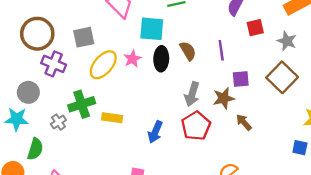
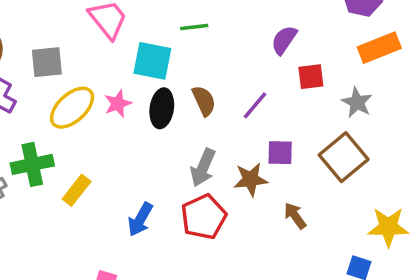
purple line: (221, 50) -> (255, 105), turned 42
yellow rectangle: (112, 118) -> (77, 190), turned -66
brown arrow: (244, 122) -> (295, 216), moved

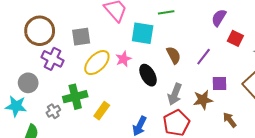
red square: (311, 77) -> (235, 38), turned 35
black ellipse: (162, 108) -> (148, 75), moved, turned -35

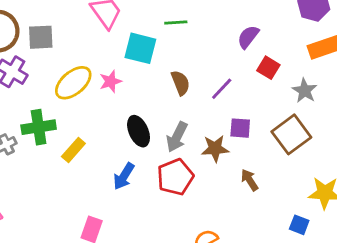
gray square: (81, 37) -> (41, 37), moved
black ellipse: (148, 75) -> (139, 131), moved

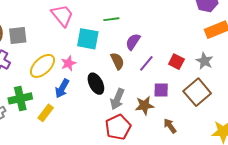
purple semicircle: (248, 37) -> (133, 42), moved
red square: (268, 68) -> (176, 62), moved
black ellipse: (139, 131) -> (96, 84), moved
blue arrow: (124, 176) -> (62, 88), moved

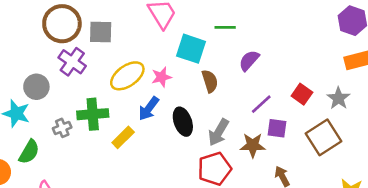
brown semicircle: (117, 61) -> (210, 81), moved
purple line: (146, 63) -> (261, 104), moved
black ellipse: (96, 84) -> (183, 122), moved

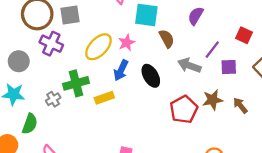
gray circle: (36, 87) -> (19, 61), moved
gray arrow: (219, 132) -> (189, 65), moved, turned 90
yellow rectangle: (123, 137) -> (104, 98), turned 36
brown star: (253, 145) -> (213, 100), moved

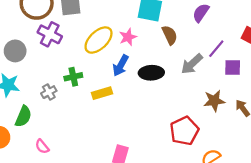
gray arrow: (189, 65) -> (192, 64), turned -65
black ellipse: (151, 76) -> (151, 73), turned -65
green cross: (76, 83) -> (73, 77), size x0.7
red pentagon: (184, 109) -> (184, 131), moved

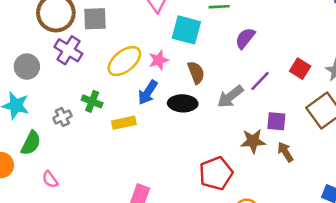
brown semicircle: (170, 35) -> (196, 73), moved
purple square: (233, 68) -> (276, 121), moved
green cross: (73, 77) -> (92, 101), turned 30

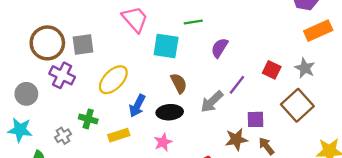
pink star: (159, 60) -> (163, 142), moved

